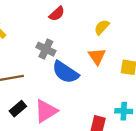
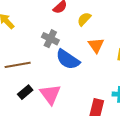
yellow semicircle: (102, 27) -> (84, 19), moved
pink triangle: (46, 111) -> (50, 94), turned -35

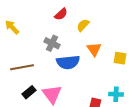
blue semicircle: (68, 59) -> (68, 62), turned -40

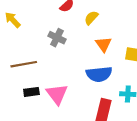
blue semicircle: (68, 62) -> (99, 74), moved
black rectangle: (29, 92) -> (31, 92), turned 32

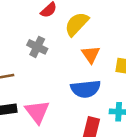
yellow semicircle: (91, 18) -> (77, 24), size x1.5

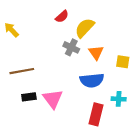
gray cross: (37, 47) -> (71, 47), moved

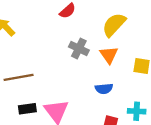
yellow semicircle: (85, 28) -> (114, 25), moved
blue semicircle: (92, 80) -> (104, 89), size x0.6

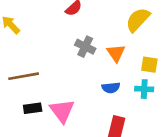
yellow semicircle: (114, 25) -> (138, 20), moved
cyan cross: (137, 111) -> (144, 89), moved

